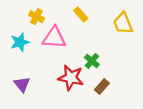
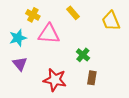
red star: (71, 78) -> (55, 80), moved
purple triangle: (22, 84) -> (20, 64), moved
brown rectangle: (102, 87) -> (92, 78), turned -32

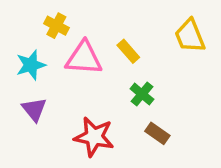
yellow rectangle: (73, 13) -> (128, 51), moved
brown rectangle: (92, 78) -> (157, 133), turned -64

